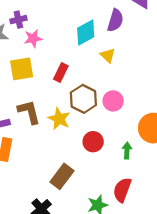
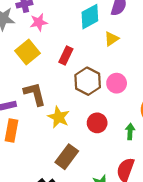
yellow triangle: (108, 55) -> (111, 39), turned 42
yellow square: (22, 69) -> (28, 52), turned -30
yellow star: (59, 119) -> (59, 117), moved

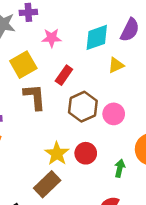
pink star: (39, 22) -> (52, 38), moved
brown L-shape: (35, 94) -> (35, 97), moved
yellow star: (59, 117) -> (57, 154), moved

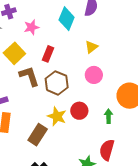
cyan diamond: (97, 37) -> (67, 19), turned -35
yellow triangle: (116, 65) -> (91, 47), moved
brown hexagon: (83, 107) -> (57, 83), moved
brown rectangle: (47, 184) -> (38, 135), moved

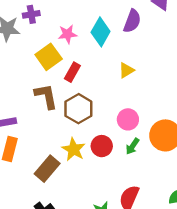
pink star: (32, 27) -> (68, 34), moved
yellow square: (14, 53) -> (49, 57), moved
pink circle: (94, 75) -> (128, 119), moved
green arrow: (109, 116) -> (132, 146), moved, turned -152

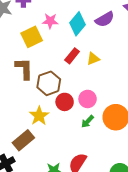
purple semicircle: (132, 21) -> (105, 19), turned 30
red rectangle: (72, 72) -> (72, 56), moved
red circle: (102, 146) -> (65, 102), moved
brown rectangle: (47, 169) -> (23, 140), moved

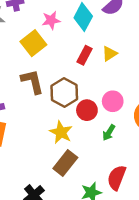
green arrow: (87, 121) -> (109, 133), moved
brown rectangle: (23, 140) -> (65, 163), moved

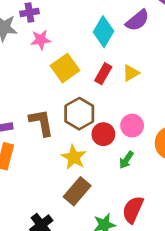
pink star: (51, 20) -> (41, 40), moved
yellow square: (33, 43) -> (65, 68), moved
brown L-shape: (32, 81) -> (41, 123), moved

